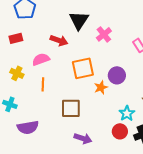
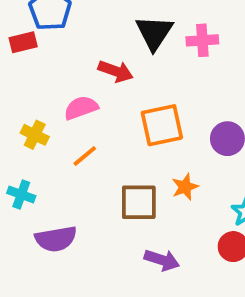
pink cross: (104, 34) -> (202, 40), moved, turned 35
red rectangle: (16, 38) -> (23, 42), moved
orange line: (43, 84) -> (85, 156), turned 48
orange star: (101, 87) -> (185, 187), moved

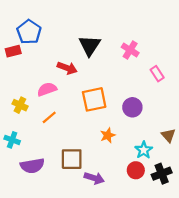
pink cross: (202, 40) -> (130, 50), moved, turned 36
brown square: (139, 202) -> (72, 159), moved

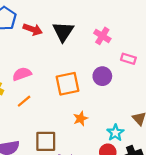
red arrow: (67, 68) -> (33, 29), moved
pink rectangle: (157, 74) -> (128, 59), turned -40
purple circle: (132, 107) -> (102, 76), moved

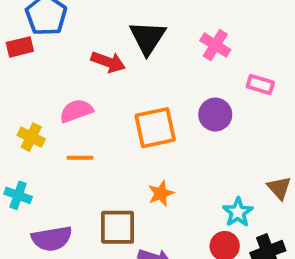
red arrow: (33, 29) -> (108, 62), moved
orange line: (24, 101) -> (80, 158), turned 40
orange star: (81, 119) -> (161, 193), moved

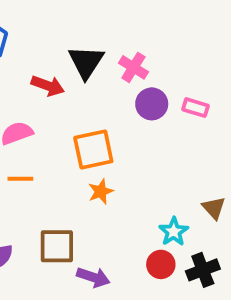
pink cross: (215, 45) -> (133, 67), moved
purple circle: (215, 115) -> (152, 104), moved
orange star: (161, 193) -> (101, 191), moved

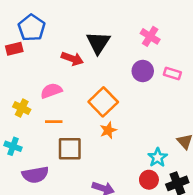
pink cross: (133, 67) -> (150, 36), moved
orange square: (93, 150) -> (103, 102), turned -32
brown square: (57, 246) -> (70, 149), moved

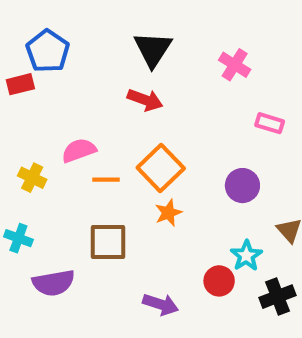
black triangle: (98, 43) -> (153, 49), moved
red arrow: (72, 59) -> (145, 100), moved
purple circle: (143, 71) -> (242, 186), moved
orange line: (54, 122) -> (106, 180), moved
red circle: (149, 180) -> (219, 281), moved

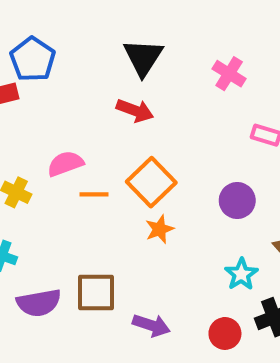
brown square: (108, 242) -> (96, 293), moved
red circle: (219, 281) -> (225, 333), moved

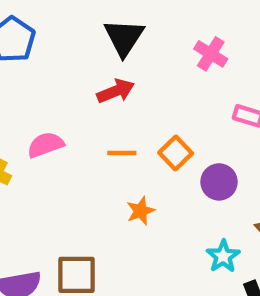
red arrow: (135, 110) -> (116, 91), turned -42
orange square: (151, 182) -> (176, 153), moved, size x0.7
orange line: (94, 194) -> (122, 153), moved

